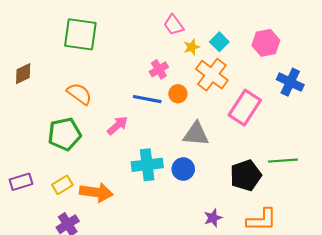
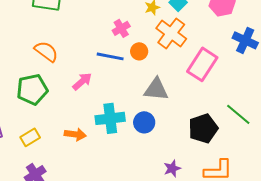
green line: (283, 161) -> (238, 114), turned 44
orange arrow: (96, 192) -> (75, 134), moved, size x0.7

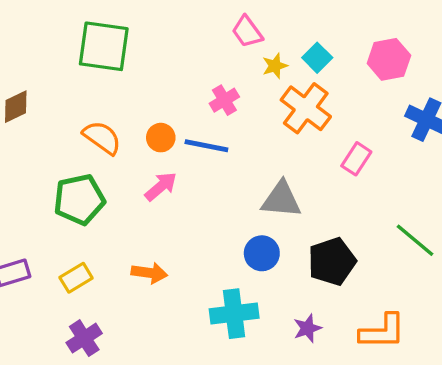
orange circle: (139, 51) -> (161, 138), moved
pink rectangle: (202, 64) -> (356, 159), size x0.6
cyan cross: (110, 118) -> (234, 314), moved
black pentagon: (203, 128) -> (332, 261), moved

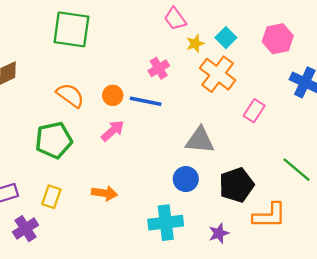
yellow rectangle: (76, 278) -> (51, 197), turned -40
orange L-shape: (382, 332) -> (269, 216), moved
purple cross: (84, 338) -> (25, 229), moved

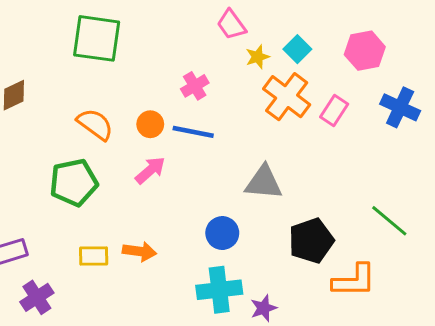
pink cross: (159, 68) -> (195, 86), moved
pink rectangle: (254, 111) -> (334, 110), moved
blue circle: (186, 179) -> (222, 233), moved
yellow rectangle: (51, 197) -> (94, 256), moved, turned 70
purple star: (219, 233) -> (264, 308), moved

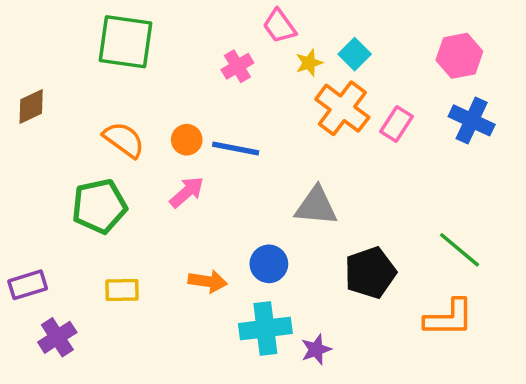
pink hexagon: (365, 51) -> (459, 56), moved
pink cross: (195, 86) -> (237, 66), moved
orange arrow: (140, 251) -> (208, 281), moved
orange L-shape: (354, 281) -> (449, 318), moved

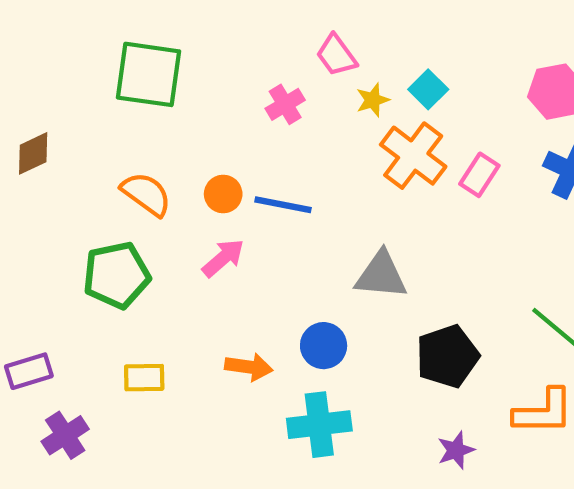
purple star: (316, 349) -> (456, 450), moved

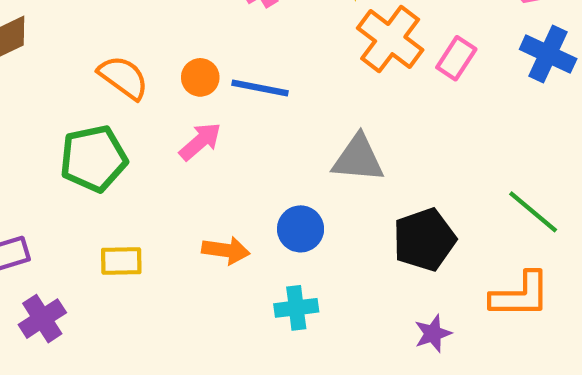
cyan cross: (319, 425) -> (296, 308), size x0.7

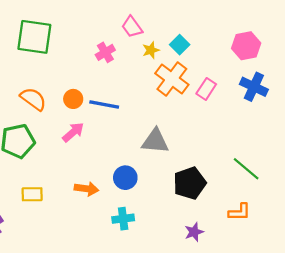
orange L-shape: (520, 295) -> (239, 212), size x0.7

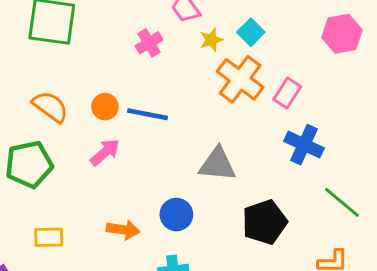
blue cross: (254, 87) -> (304, 145), moved

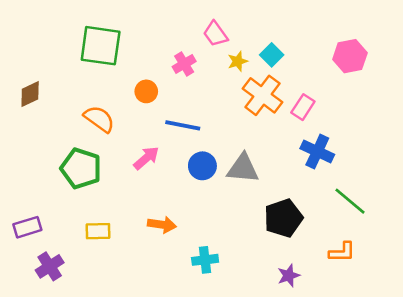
orange circle: (105, 107) -> (146, 91), moved
green pentagon: (29, 164) -> (81, 168), turned 30
blue circle: (176, 214) -> (202, 166), moved

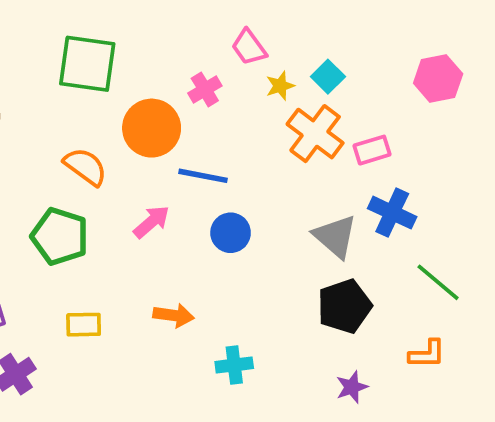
orange circle: (146, 91) -> (152, 128), size x1.8
pink rectangle: (303, 107) -> (372, 150), turned 40
gray triangle: (243, 168) -> (335, 236), moved, turned 36

